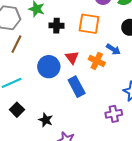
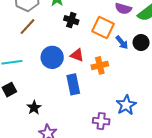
blue arrow: (113, 49) -> (122, 42), moved
red triangle: (72, 58) -> (77, 55), turned -48
orange cross: (97, 61) -> (100, 65), turned 35

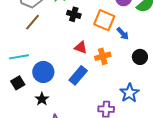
black circle: (141, 43) -> (140, 57), moved
blue circle: (52, 57) -> (43, 72), moved
blue rectangle: (73, 84) -> (78, 75), turned 54

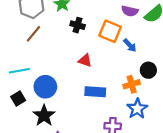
orange cross: (103, 56) -> (132, 84), moved
blue rectangle: (78, 75) -> (95, 92), moved, turned 54
black star: (42, 99) -> (44, 116), size x1.5

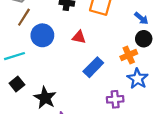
blue arrow: (130, 45) -> (141, 18), moved
blue circle: (45, 87) -> (42, 35), moved
blue rectangle: (95, 92) -> (93, 67), turned -42

